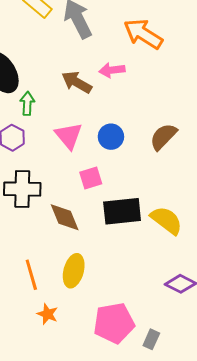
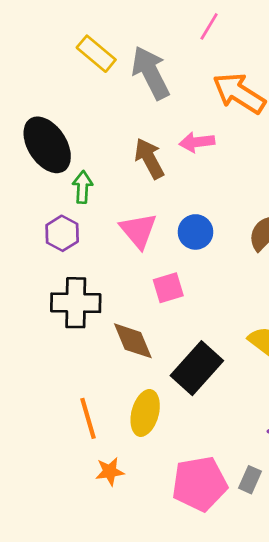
brown arrow: (77, 82) -> (149, 158), turned 32
black rectangle: (122, 211) -> (197, 368), moved, turned -42
orange star: (47, 314) -> (110, 471), turned -30
gray rectangle: (151, 339) -> (250, 480), moved

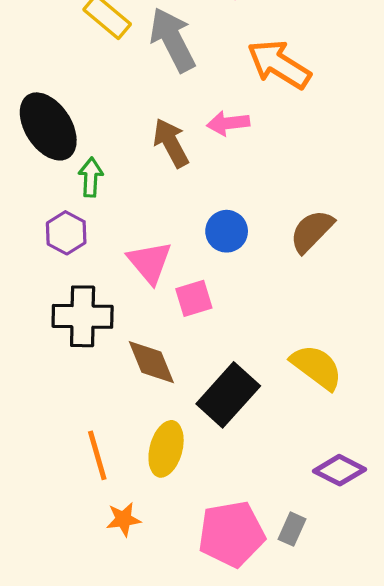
pink triangle: (138, 231) -> (150, 262), moved

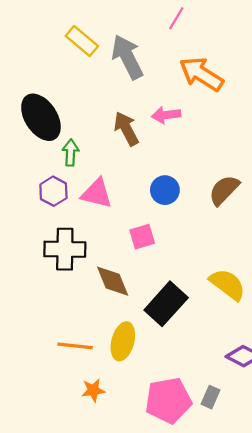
pink triangle: (150, 262) -> (97, 193), moved, turned -36
orange line: (97, 455) -> (75, 346), turned -68

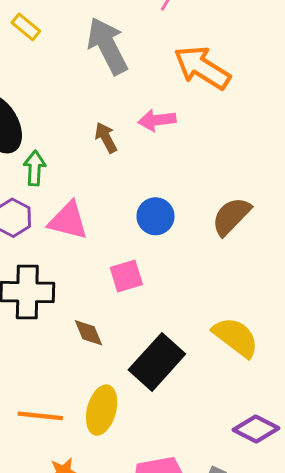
yellow rectangle: (82, 41) -> (26, 27), moved, size x0.7
brown arrow: (126, 129) -> (106, 138), size x0.7
brown diamond: (113, 281) -> (88, 333), size x0.7

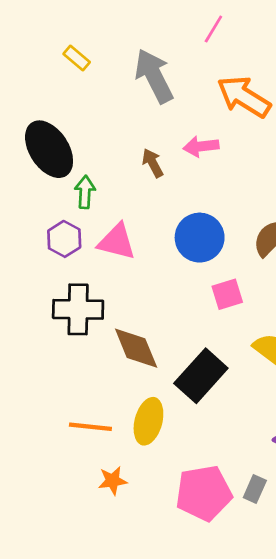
blue circle: (155, 216) -> (200, 238), size x1.4
pink square: (126, 276) -> (227, 294), moved
brown diamond: (88, 333) -> (136, 348), size x1.6

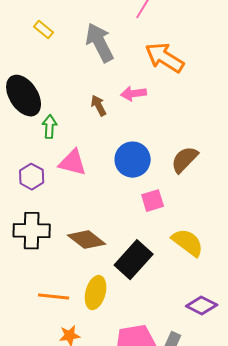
purple hexagon: (64, 239) -> (32, 177), moved
black cross: (78, 309) -> (32, 231), moved
brown diamond: (136, 348) -> (87, 240), turned -30

